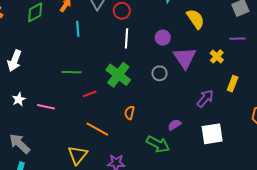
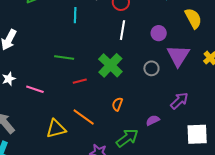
purple arrow: (205, 98) -> (179, 101), moved
purple semicircle: (175, 125) -> (153, 120), moved
green arrow: (158, 144) -> (127, 138), moved, turned -70
yellow triangle: (78, 155) -> (56, 129), moved, turned 30

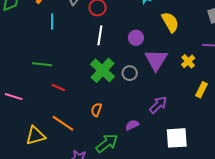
green cross: (110, 65) -> (102, 70), moved
red line: (80, 81) -> (58, 87), turned 40

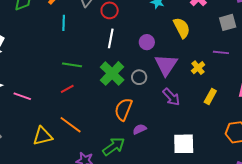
green line: (42, 64) -> (72, 65), moved
red line: (58, 87) -> (67, 89), turned -56
purple arrow: (158, 105) -> (171, 97), moved, turned 90
orange semicircle: (96, 110) -> (123, 109), moved, size x1.6

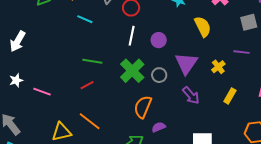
cyan line: (64, 23) -> (85, 19), turned -70
purple circle: (147, 42) -> (159, 40), moved

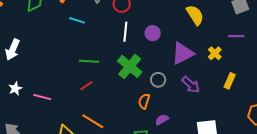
purple triangle: (186, 63) -> (183, 53), turned 35
gray circle: (159, 75) -> (158, 80), moved
orange semicircle: (143, 107) -> (144, 101), size x0.7

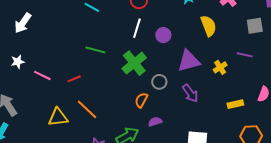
yellow rectangle: (230, 81) -> (235, 104), moved, turned 42
red line: (86, 86) -> (74, 79), moved

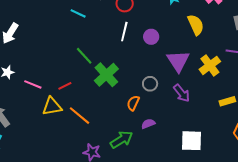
green line: (95, 50) -> (84, 56), turned 36
purple triangle: (189, 61) -> (178, 61), turned -45
green cross: (134, 63) -> (106, 75), moved
yellow cross: (220, 67) -> (210, 65), size x1.5
yellow triangle: (58, 117) -> (52, 106), moved

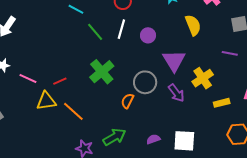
green line: (84, 56) -> (95, 32), moved
yellow cross: (210, 65) -> (203, 78), moved
gray circle: (150, 84) -> (145, 82), size x1.5
purple semicircle: (148, 124) -> (153, 139), moved

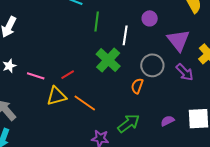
white line: (121, 29) -> (125, 35), moved
green line: (95, 32) -> (97, 21), turned 54

